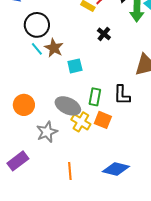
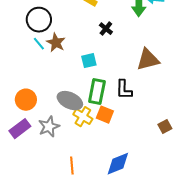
cyan square: (75, 66) -> (89, 61), moved
green rectangle: (95, 97) -> (97, 92), size x1.4
purple rectangle: (18, 161) -> (20, 129), moved
blue diamond: (116, 169) -> (118, 164), turned -36

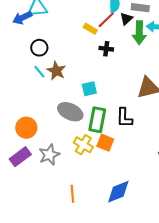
black circle: (39, 20) -> (39, 48), size x0.7
black cross: (106, 29) -> (106, 49), moved, turned -32
gray ellipse: (70, 101) -> (70, 112), moved

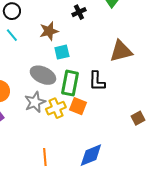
black cross: (106, 49) -> (79, 12), turned -32
brown star: (56, 71) -> (49, 31), moved, turned 30
yellow cross: (83, 145) -> (56, 108), turned 36
gray star: (49, 155) -> (35, 102), moved

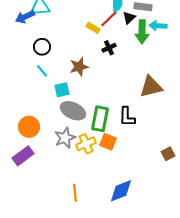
cyan square: (62, 52) -> (62, 90), moved

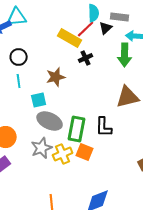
yellow rectangle: (93, 28) -> (70, 38), size x1.6
green arrow: (142, 32) -> (125, 55), moved
cyan line: (42, 71) -> (19, 81), turned 32

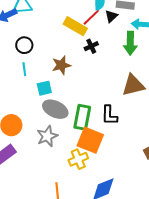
orange square: (85, 152) -> (90, 140), size x1.5
yellow cross: (63, 154) -> (78, 159), moved

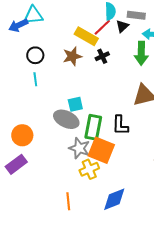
brown star: (61, 65) -> (72, 56), moved
cyan square: (44, 88) -> (75, 104), moved
gray star: (47, 136) -> (79, 148), moved, turned -30

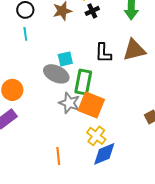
black L-shape: (120, 125) -> (103, 53), moved
yellow cross: (89, 169) -> (96, 136), moved, turned -30

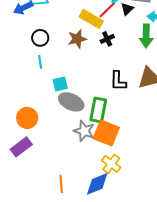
cyan square: (65, 59) -> (60, 84), moved
blue diamond: (104, 154) -> (97, 184), moved
orange line: (58, 156) -> (61, 184), moved

